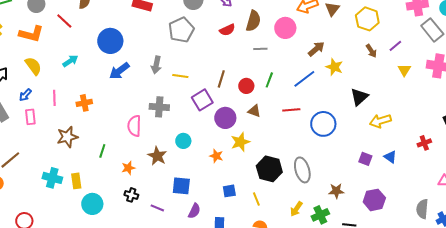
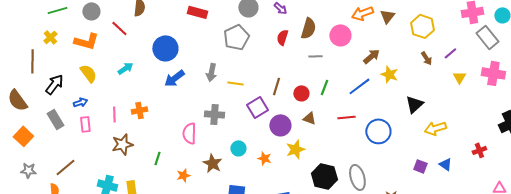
red semicircle: (227, 30) -> (282, 37), turned 133
blue arrow: (25, 95) -> (80, 102), turned -152
pink line: (54, 98) -> (114, 114), moved
orange star: (216, 156) -> (264, 158), moved

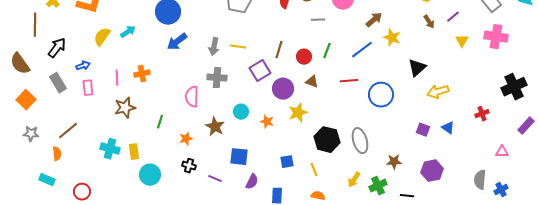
gray arrow: (211, 72) -> (214, 47), moved
yellow semicircle: (88, 73) -> (102, 37), moved, turned -108

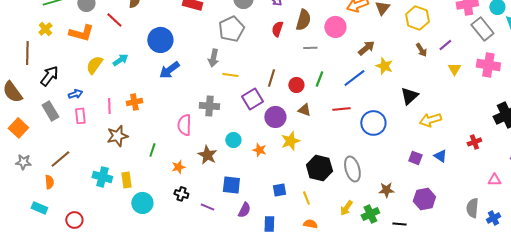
gray arrow: (214, 47) -> (213, 58), moved

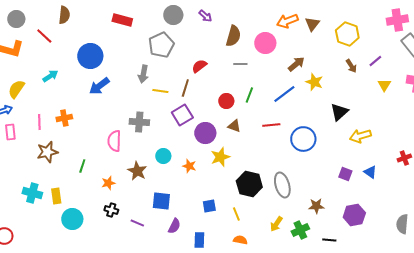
red semicircle: (277, 29) -> (199, 66), moved, turned 35
yellow semicircle: (94, 65) -> (16, 89), moved
brown line: (271, 78) -> (185, 88), moved

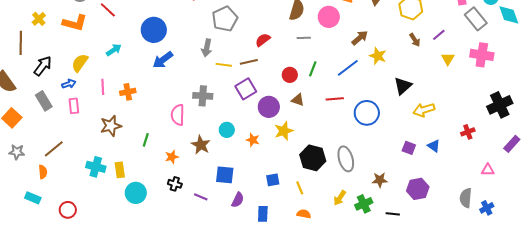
brown line: (185, 88) -> (249, 62), turned 60
pink line: (39, 122) -> (103, 87), moved

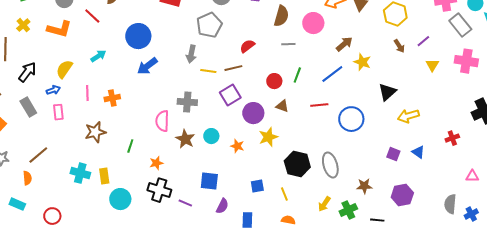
brown star: (201, 145) -> (185, 139), moved
black cross: (175, 184) -> (159, 190), size x1.6

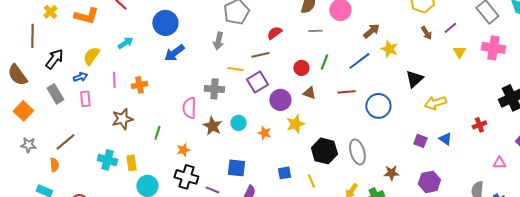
yellow line: (208, 71) -> (235, 69), moved

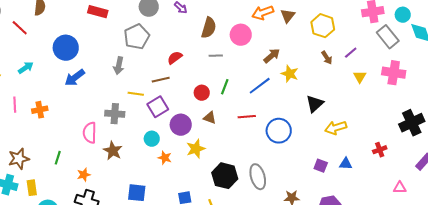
brown star: (122, 119) -> (19, 159), moved
cyan circle: (238, 123) -> (152, 139), moved
blue triangle: (445, 139) -> (346, 164), turned -32

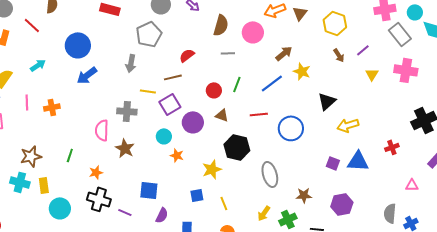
yellow star: (196, 149) -> (212, 169), moved
blue triangle: (346, 164) -> (358, 161), size x1.6
black hexagon: (225, 176) -> (237, 147), moved

